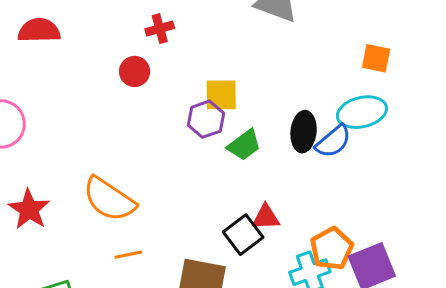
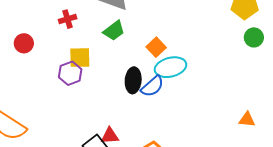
red cross: (160, 29) -> (68, 19), moved
orange square: (376, 58) -> (156, 47), moved, turned 36
green trapezoid: (244, 145) -> (114, 31), moved

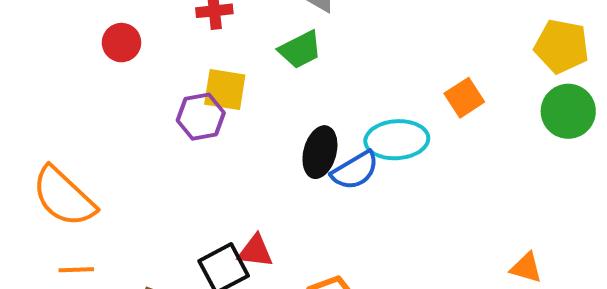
green circle: (254, 37) -> (568, 111), size x1.4
orange square: (156, 47) -> (464, 98), moved

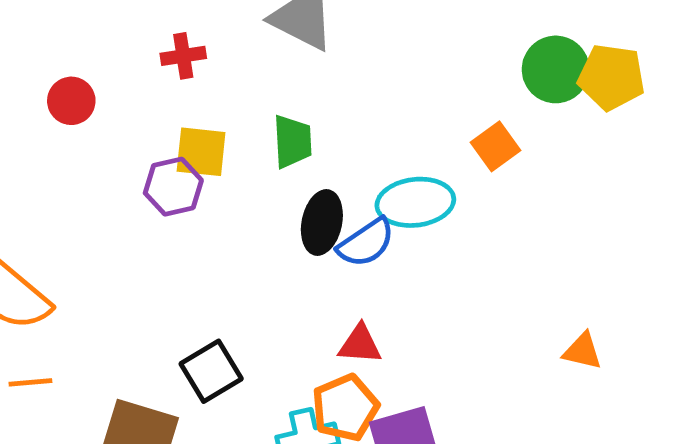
green trapezoid: (300, 50) -> (292, 141), moved, turned -63
green circle: (568, 111) -> (556, 69), moved
red triangle: (255, 251) -> (360, 344), moved

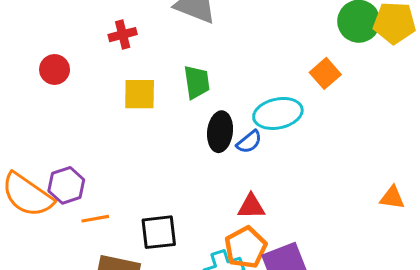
purple hexagon: (173, 187) -> (66, 185), moved
blue semicircle: (366, 243) -> (249, 142), size x0.7
black square: (211, 371) -> (159, 232), turned 30
orange line: (30, 382) -> (95, 219), moved

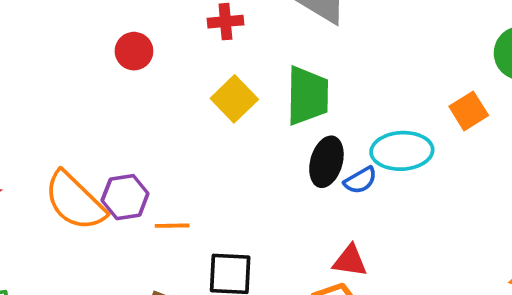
green trapezoid: (197, 82) -> (308, 96), size x1.4
yellow square: (140, 94) -> (234, 99), turned 36
orange line: (95, 219) -> (172, 226), moved

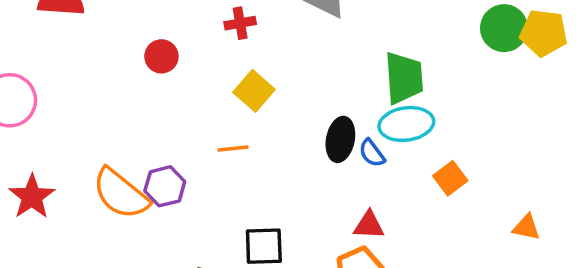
green trapezoid: (308, 96) -> (404, 78), moved
orange square: (469, 111) -> (450, 178), moved
blue semicircle: (360, 180) -> (372, 153), turned 88
orange line: (172, 226) -> (233, 148), moved

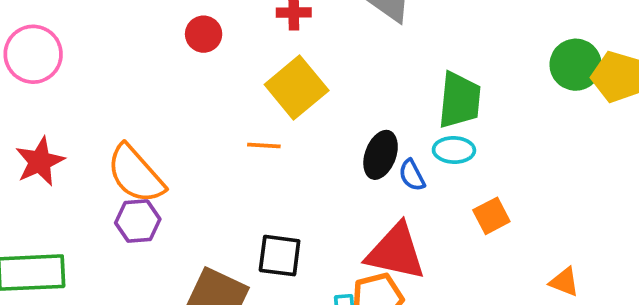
yellow square: (254, 91) -> (297, 88), size x1.4
cyan ellipse: (406, 124) -> (454, 150), size x0.7
purple hexagon: (165, 186) -> (138, 221), moved
red triangle: (369, 225) -> (396, 252), size x1.8

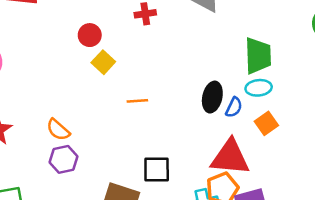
yellow square: (297, 88) -> (103, 62), moved, size x0.6
orange semicircle: (136, 174) -> (58, 130), size x0.6
blue semicircle: (412, 175) -> (234, 107), turned -120
orange square: (491, 216) -> (266, 123), moved

